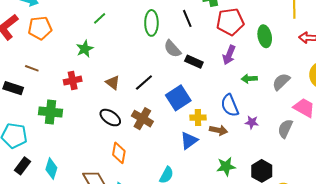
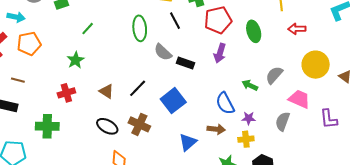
brown line: (32, 68) -> (18, 80), moved
green arrow: (249, 79) -> (250, 85), moved, turned 35
yellow cross: (198, 118) -> (246, 139), moved

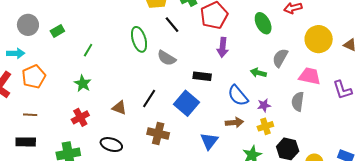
green ellipse: (254, 31) -> (263, 23), moved
black rectangle: (186, 63) -> (202, 76), moved
black ellipse: (107, 126) -> (111, 145), moved

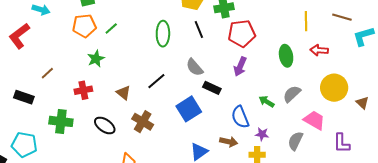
gray semicircle: (167, 58) -> (195, 67), moved
orange pentagon: (34, 77) -> (84, 26), moved
black line: (149, 99) -> (156, 81), moved
brown line: (30, 115) -> (47, 73), moved, turned -64
brown cross: (158, 133) -> (143, 122), moved

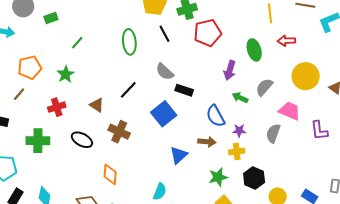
orange pentagon: (84, 26) -> (30, 67), moved
purple arrow: (240, 67) -> (230, 70), moved

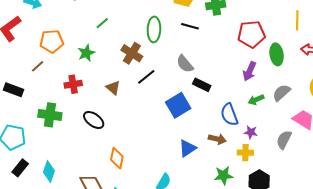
red pentagon: (208, 33) -> (251, 34), moved
black line: (165, 34) -> (190, 26), turned -54
green arrow: (240, 98) -> (256, 100), turned -56
brown cross: (119, 132) -> (132, 53), moved

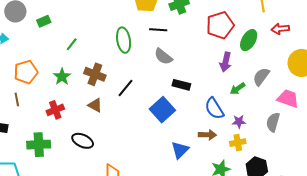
brown cross: (132, 53) -> (95, 74), moved
green ellipse: (277, 54) -> (249, 40), turned 50
gray semicircle: (185, 64) -> (163, 57), moved
brown line: (38, 66) -> (17, 99), turned -48

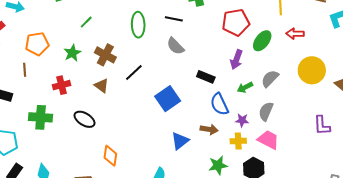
black rectangle: (181, 85) -> (206, 77), moved
pink trapezoid: (288, 99) -> (268, 140), moved
gray semicircle: (273, 122) -> (266, 111), moved

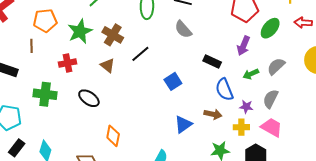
green star: (72, 53) -> (80, 31), size x1.4
blue square: (168, 99) -> (173, 81), size x0.7

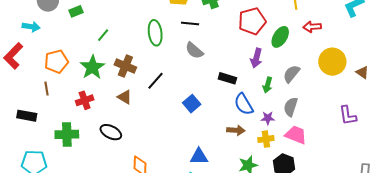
green arrow: (251, 74) -> (268, 85), turned -42
blue triangle: (183, 124) -> (199, 156), moved, turned 42

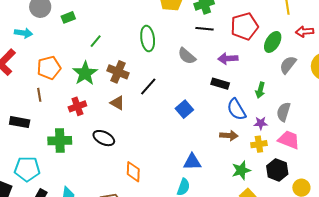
black line: (190, 24) -> (204, 29), moved
purple arrow: (256, 58) -> (228, 59), moved, turned 72
gray semicircle: (291, 74) -> (288, 65), moved

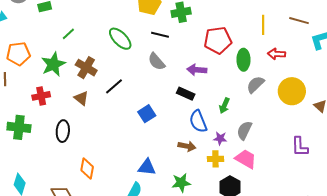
black line: (204, 29) -> (160, 35), moved
green ellipse: (148, 38) -> (120, 39), turned -45
green ellipse: (273, 42) -> (243, 60), turned -40
black ellipse: (104, 138) -> (63, 131), turned 60
green star: (241, 170) -> (181, 183), moved

